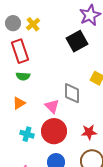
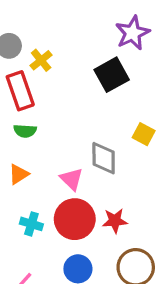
yellow cross: (33, 24) -> (41, 60), moved
red star: (89, 132) -> (115, 221), moved

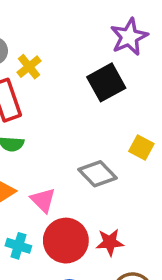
gray diamond: (104, 158) -> (97, 174), turned -44
pink triangle: (72, 179) -> (43, 200), moved

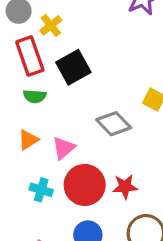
black square: (106, 82) -> (73, 67), moved
pink triangle: (43, 200) -> (64, 148), turned 35

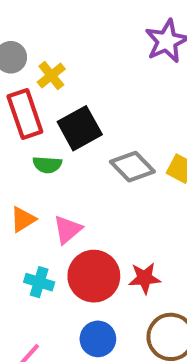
green semicircle: (35, 96) -> (47, 165), moved
gray diamond: (114, 124) -> (132, 167), moved

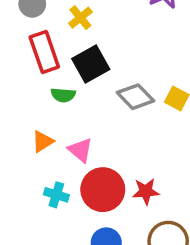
yellow cross: (51, 75) -> (80, 18), moved
pink triangle: (68, 229) -> (80, 150), turned -40

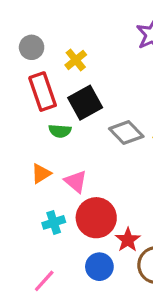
red star: (146, 191) -> (128, 240), moved, turned -30
cyan cross: (56, 195) -> (54, 222), turned -35

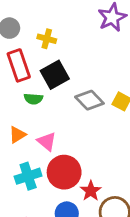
yellow cross: (76, 60) -> (47, 39), turned -36
cyan cross: (54, 222) -> (28, 176), size x1.4

